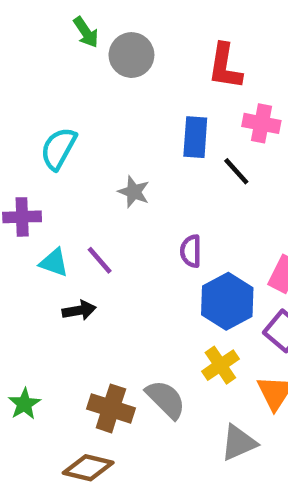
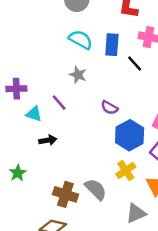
cyan semicircle: (59, 149) -> (81, 40), moved, turned 90
purple semicircle: (191, 251) -> (109, 108), turned -60
purple line: (100, 260) -> (59, 103), moved
green star: (24, 404) -> (18, 173), moved

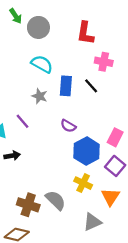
blue rectangle: (112, 45) -> (66, 86), moved
yellow cross: (126, 170) -> (83, 183), turned -30

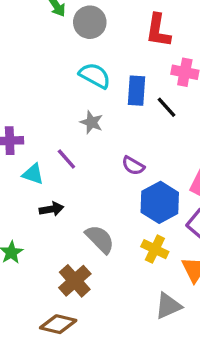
blue rectangle: (66, 86) -> (136, 91), moved
gray semicircle: (56, 200) -> (100, 239), moved
brown cross: (28, 205) -> (75, 281), turned 30

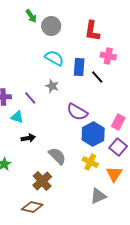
purple line: (66, 159) -> (30, 98), moved
purple semicircle: (133, 166) -> (77, 112), size x1.5

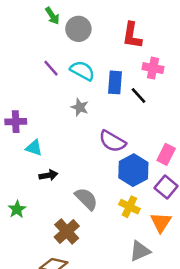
purple line: (30, 98) -> (51, 68), moved

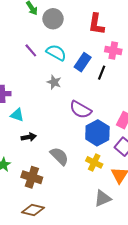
blue rectangle: (115, 82) -> (83, 62), turned 30
black line: (139, 96) -> (102, 73), turned 64
brown cross: (67, 231) -> (32, 177), moved, turned -30

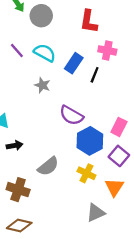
gray semicircle: (59, 156) -> (48, 166), turned 96

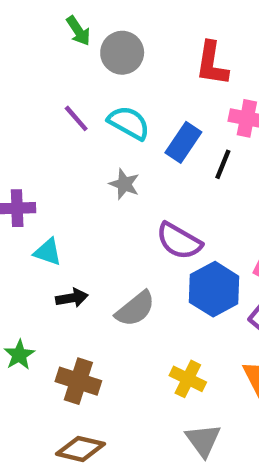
gray semicircle: (48, 166) -> (135, 309), moved
yellow cross: (86, 173) -> (188, 379), moved
gray triangle: (96, 213) -> (203, 440), moved, turned -42

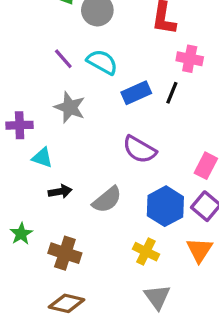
blue rectangle: (183, 142) -> (136, 93), moved, turned 32
gray star: (124, 184) -> (70, 107), moved, size x1.4
blue hexagon: (214, 289) -> (165, 206), moved

